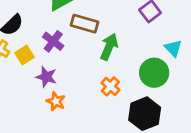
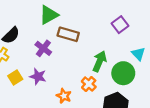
green arrow: (109, 47) -> (100, 61), moved
yellow square: (24, 55) -> (15, 78), moved
orange star: (56, 101) -> (64, 96), moved

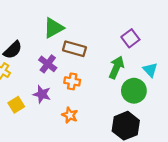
green arrow: (100, 61) -> (116, 67), moved
yellow square: (15, 78) -> (16, 105), moved
orange cross: (89, 84) -> (72, 81), moved, turned -32

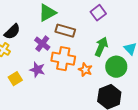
purple square: (130, 38) -> (98, 13), moved
orange cross: (72, 81) -> (63, 59), size x1.6
orange star: (70, 115) -> (85, 70), moved

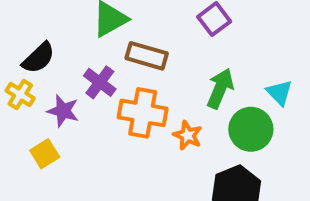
purple star: (37, 70) -> (63, 111), moved

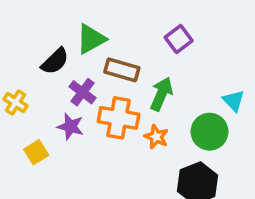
black semicircle: (39, 58) -> (55, 61), moved
green arrow: (220, 88) -> (161, 94), moved
purple star: (63, 111) -> (70, 127), moved

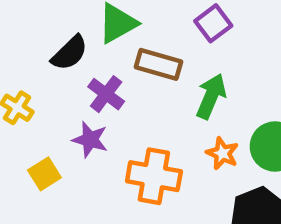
purple square: (179, 39) -> (213, 23), moved
orange cross: (119, 118) -> (154, 176), moved
orange star: (156, 137) -> (222, 153), moved

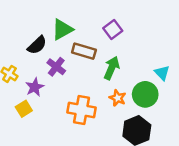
purple star: (90, 140) -> (35, 87), moved, turned 30

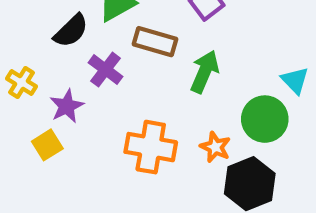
orange star: (118, 98) -> (215, 147), moved

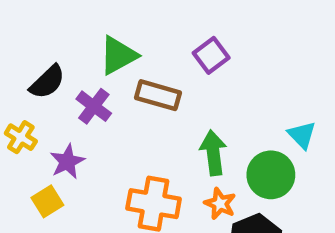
black semicircle: (71, 31) -> (47, 82), moved
purple cross: (105, 70) -> (94, 106), moved
green arrow: (205, 72) -> (213, 153), moved, turned -30

